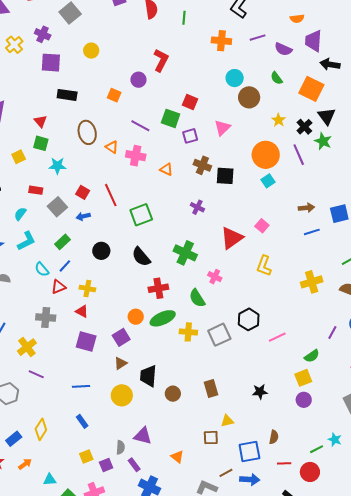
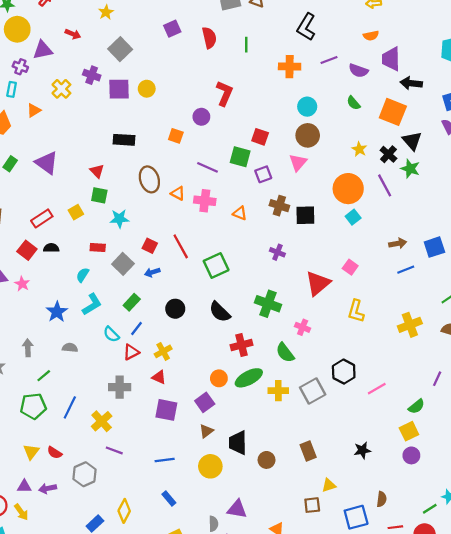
purple square: (51, 63) -> (119, 89), moved
brown circle: (249, 97) -> (308, 135), moved
yellow cross: (87, 288) -> (163, 351), turned -35

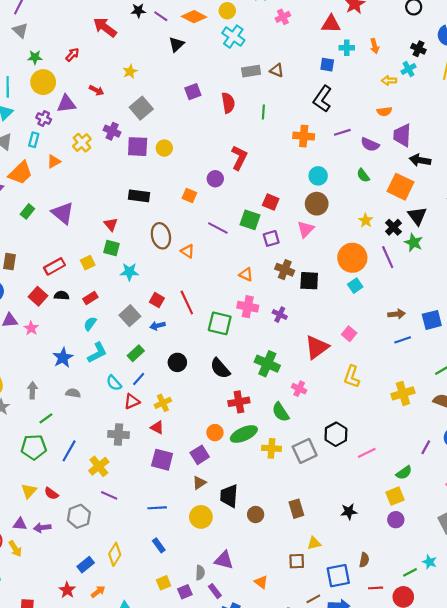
pink cross: (205, 201) -> (248, 307), moved
red rectangle: (98, 248) -> (90, 298), moved, turned -40
green square: (216, 266) -> (220, 323), turned 35

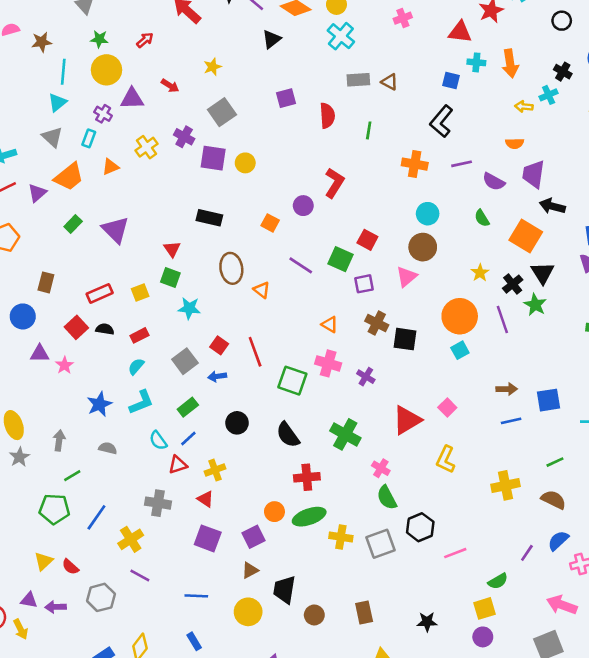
orange arrow: (375, 46) -> (510, 63), size x1.5
green semicircle: (281, 412) -> (387, 498), moved

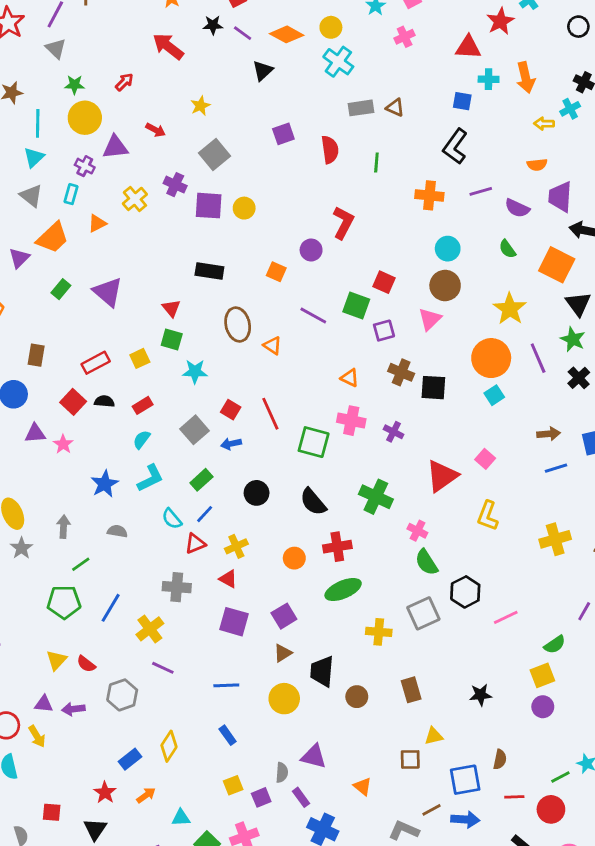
yellow star: (480, 273) -> (510, 309), size x1.6
black cross: (513, 284) -> (579, 378), moved
orange circle: (274, 512) -> (294, 558), moved
yellow cross: (341, 537) -> (379, 632), moved

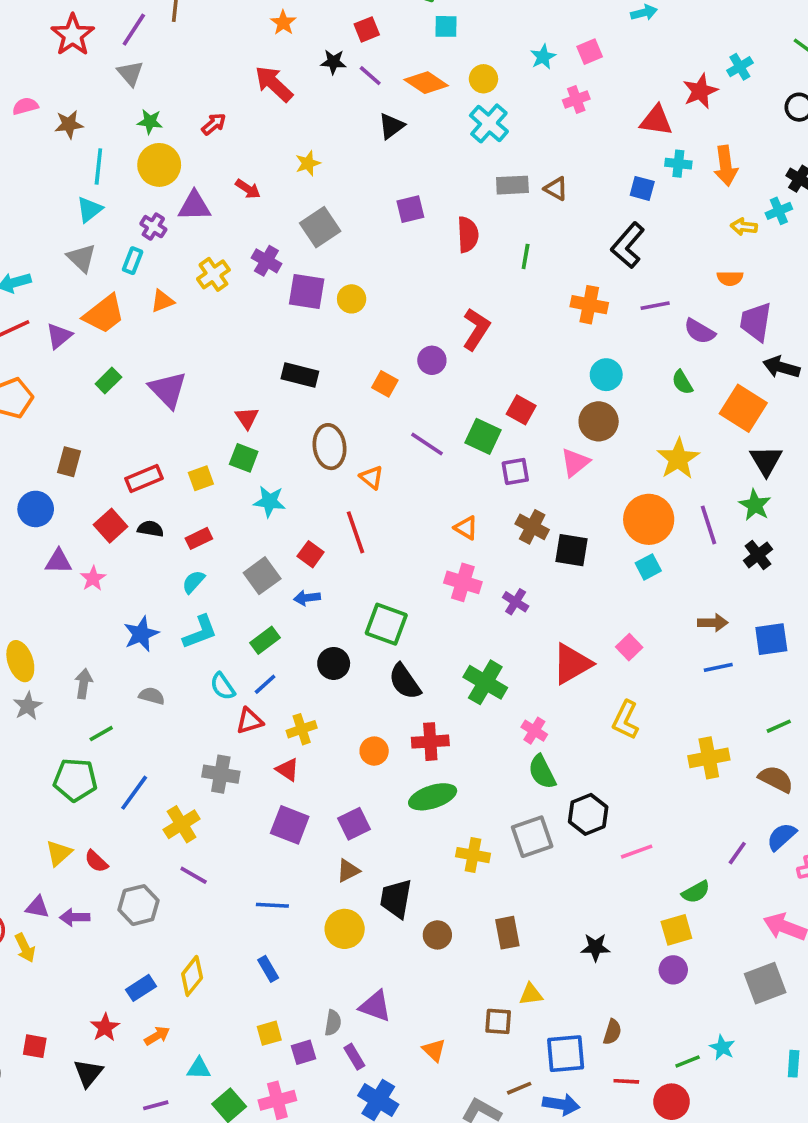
red line: (270, 414) -> (355, 532), moved
green square: (314, 442) -> (386, 624), moved

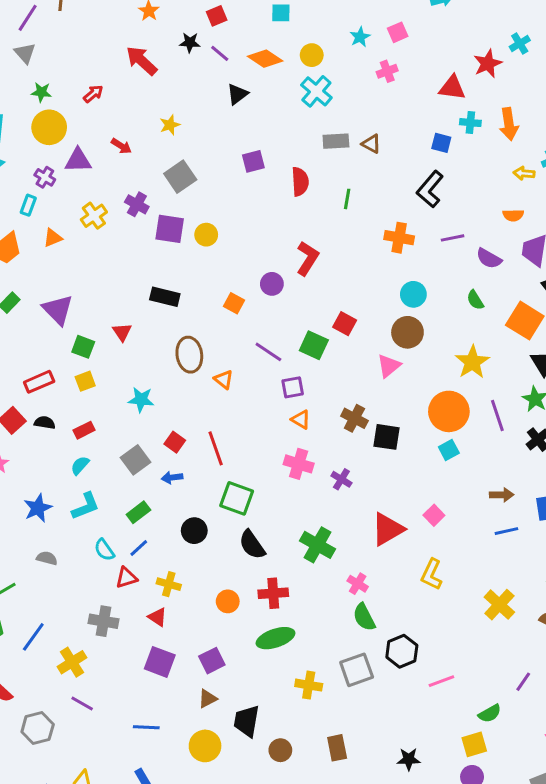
green square: (244, 458) -> (83, 347), moved
purple square: (515, 472) -> (293, 387), moved
red line: (355, 532) -> (216, 448), moved
yellow cross: (302, 729) -> (169, 584), turned 35
yellow cross: (709, 758) -> (499, 605), turned -36

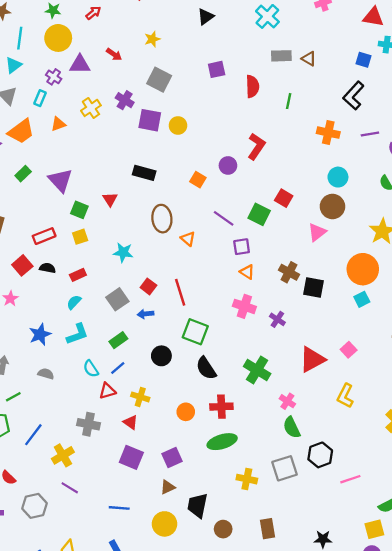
gray square: (180, 177) -> (159, 80), turned -30

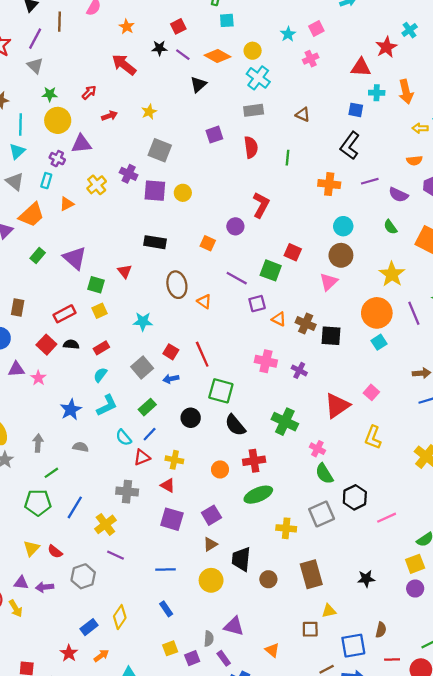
red arrow: (114, 54) -> (110, 116), moved, turned -48
gray rectangle: (281, 56) -> (254, 110), moved
orange triangle: (247, 272) -> (279, 319), moved
brown rectangle: (267, 529) -> (311, 574), size x1.4

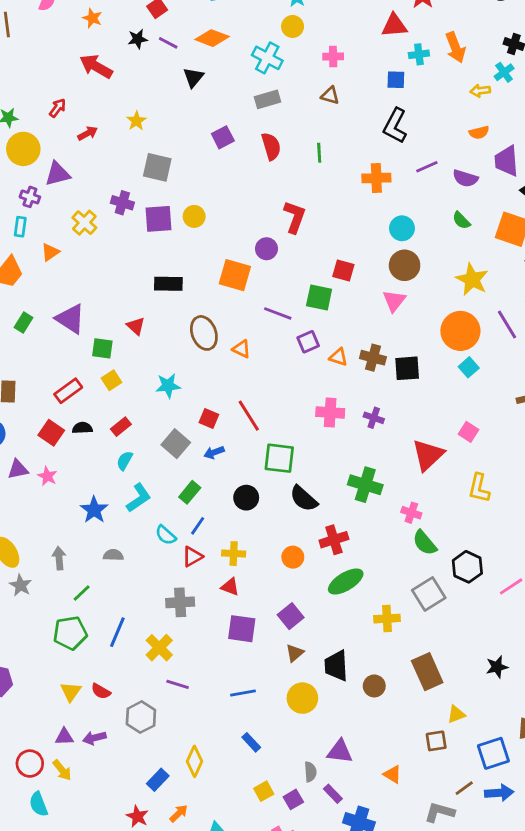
yellow circle: (253, 51) -> (293, 26), moved
pink cross: (311, 59) -> (333, 56), moved, turned 32
orange square: (208, 243) -> (235, 275), size x1.6

